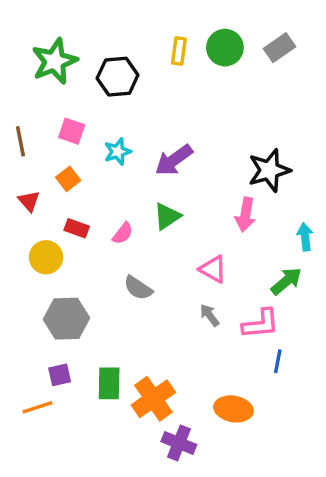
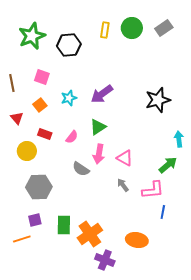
cyan star: (118, 152) -> (69, 98), moved
pink arrow: (245, 215) -> (99, 154), moved

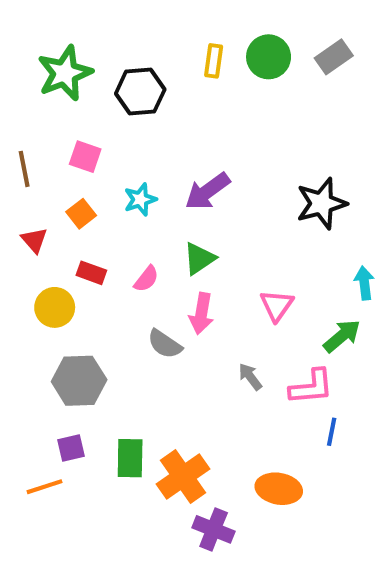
pink triangle: (125, 158) -> (277, 305), moved, turned 36

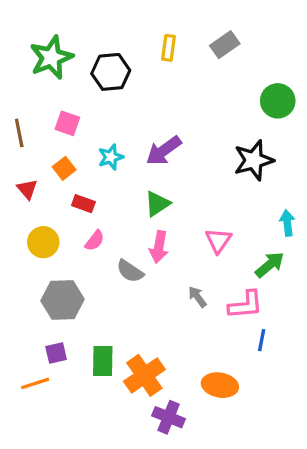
green circle: (269, 57) -> (278, 101), moved
gray rectangle: (334, 57) -> (225, 45), moved
red rectangle: (91, 273) -> (83, 204), moved
pink semicircle: (146, 279) -> (95, 241), moved

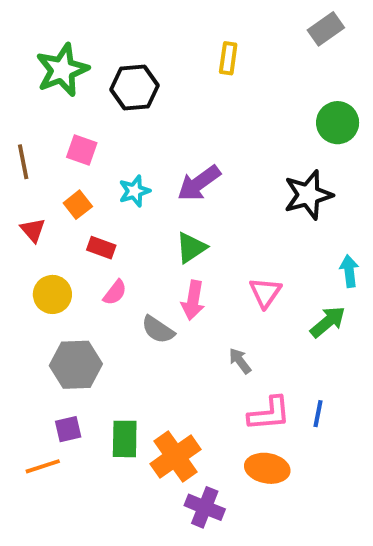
gray rectangle: (225, 45) -> (326, 29), moved
yellow rectangle: (169, 48) -> (228, 58), moved
pink L-shape: (246, 305) -> (269, 414), moved

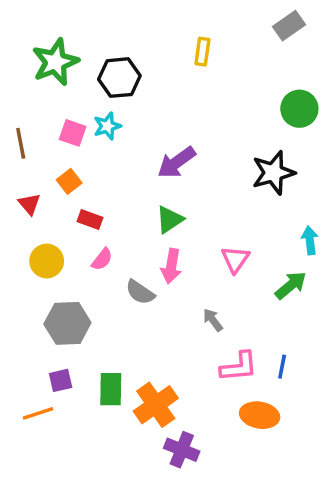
cyan star: (134, 191) -> (107, 126), moved
orange ellipse: (267, 468) -> (260, 415), moved

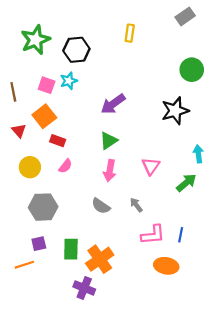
orange square: (69, 181) -> (44, 116), size x1.5
gray semicircle: (140, 292) -> (101, 206), moved
purple cross: (182, 450) -> (84, 288), moved

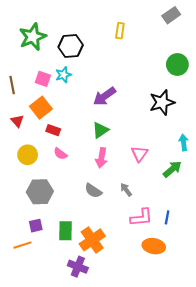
pink semicircle: (65, 166) -> (60, 154), turned 88

